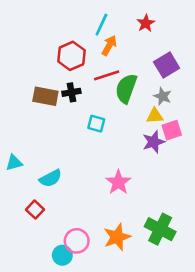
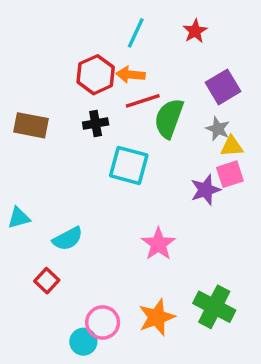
orange arrow: (109, 45) -> (130, 75), moved, turned -114
brown rectangle: (45, 96) -> (31, 125), moved
yellow triangle: (155, 116) -> (232, 146), moved
cyan square: (96, 124) -> (129, 165), size x1.6

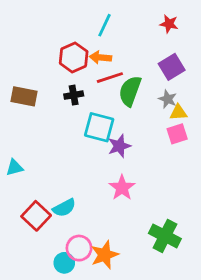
red star: (195, 31) -> (169, 24), moved, turned -30
purple star: (206, 190) -> (119, 146), moved
cyan semicircle: (68, 239) -> (64, 208), moved
red square: (47, 281) -> (36, 216), size x1.5
orange star: (157, 317) -> (105, 255), moved

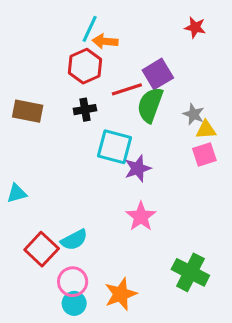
cyan line: (105, 25) -> (90, 29), moved
orange arrow: (100, 57) -> (105, 41), moved
purple square: (172, 67) -> (158, 74), moved
pink circle: (79, 248) -> (73, 282), moved

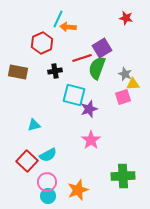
red hexagon: (85, 66) -> (42, 43), moved
pink square: (204, 155) -> (123, 97), moved
cyan triangle: (17, 193) -> (34, 125), moved
green cross: (190, 272) -> (123, 176), turned -30

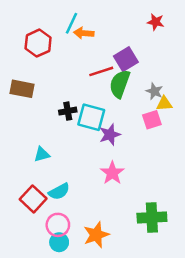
red hexagon: (42, 43) -> (38, 43), moved
black cross: (55, 71) -> (68, 111), moved

